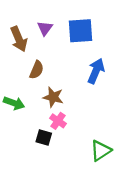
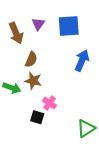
brown star: (53, 97) -> (33, 81), moved

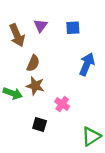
blue square: (69, 26) -> (73, 28), size x0.6
pink cross: (49, 103) -> (62, 104), moved

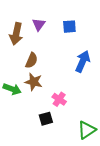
brown arrow: (17, 35) -> (16, 34), turned 35
black square: (40, 124) -> (46, 119), moved, turned -32

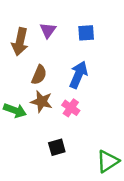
blue arrow: (83, 61) -> (78, 75), moved
pink cross: (59, 99) -> (71, 108), moved

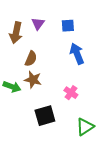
blue arrow: (78, 75) -> (77, 54), moved, turned -45
pink cross: (71, 108) -> (71, 93), moved
black square: (57, 147) -> (45, 116), size x1.5

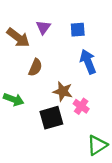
brown arrow: (16, 33) -> (18, 38), turned -65
brown star: (33, 80) -> (63, 91), moved
black square: (45, 116) -> (51, 118), moved

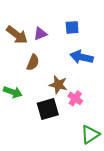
purple triangle: (43, 27) -> (40, 34), moved, turned 32
blue arrow: (88, 62) -> (82, 57), turned -55

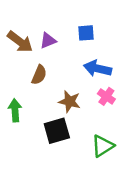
green arrow: (13, 92) -> (15, 110), turned -114
pink cross: (75, 98) -> (106, 96), moved
green triangle: (90, 135) -> (103, 146), moved

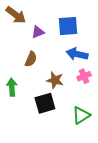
blue square: (86, 33) -> (68, 26), size x1.5
brown arrow: (20, 42) -> (16, 15), moved
pink cross: (106, 96) -> (84, 76), turned 32

